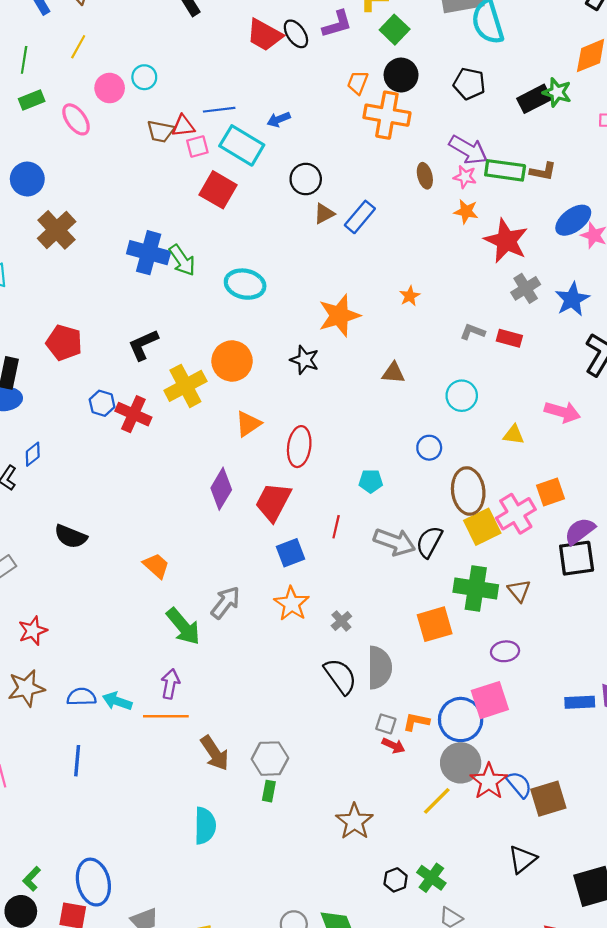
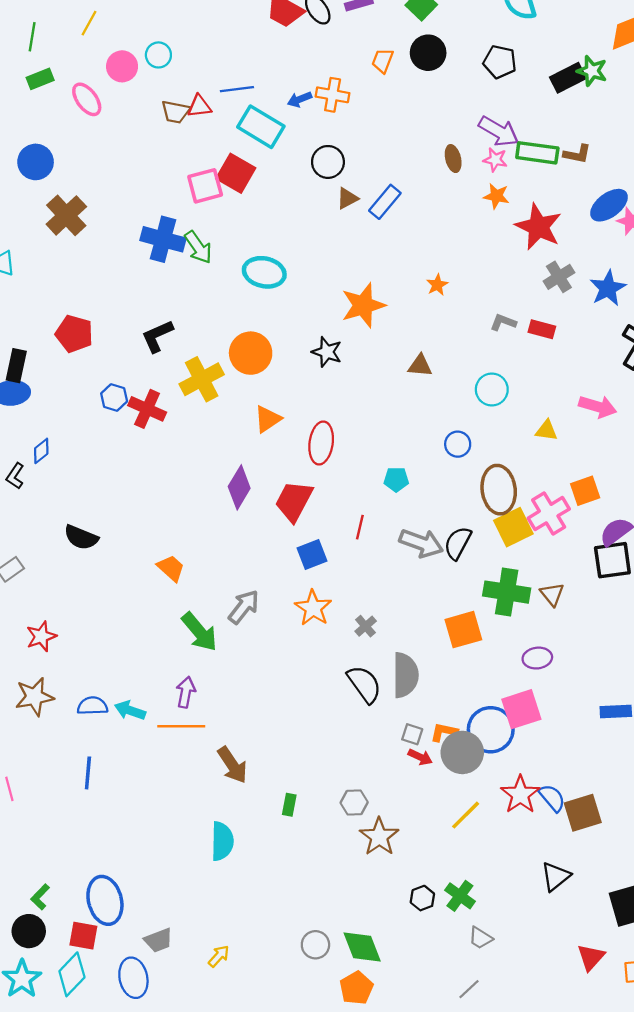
orange cross: (387, 115) -> (333, 95), moved, size x0.7
pink square: (197, 147) -> (205, 186), moved, size x1.5
gray hexagon: (270, 759) -> (354, 803), moved, size x0.7
gray circle: (461, 763) -> (462, 752), moved

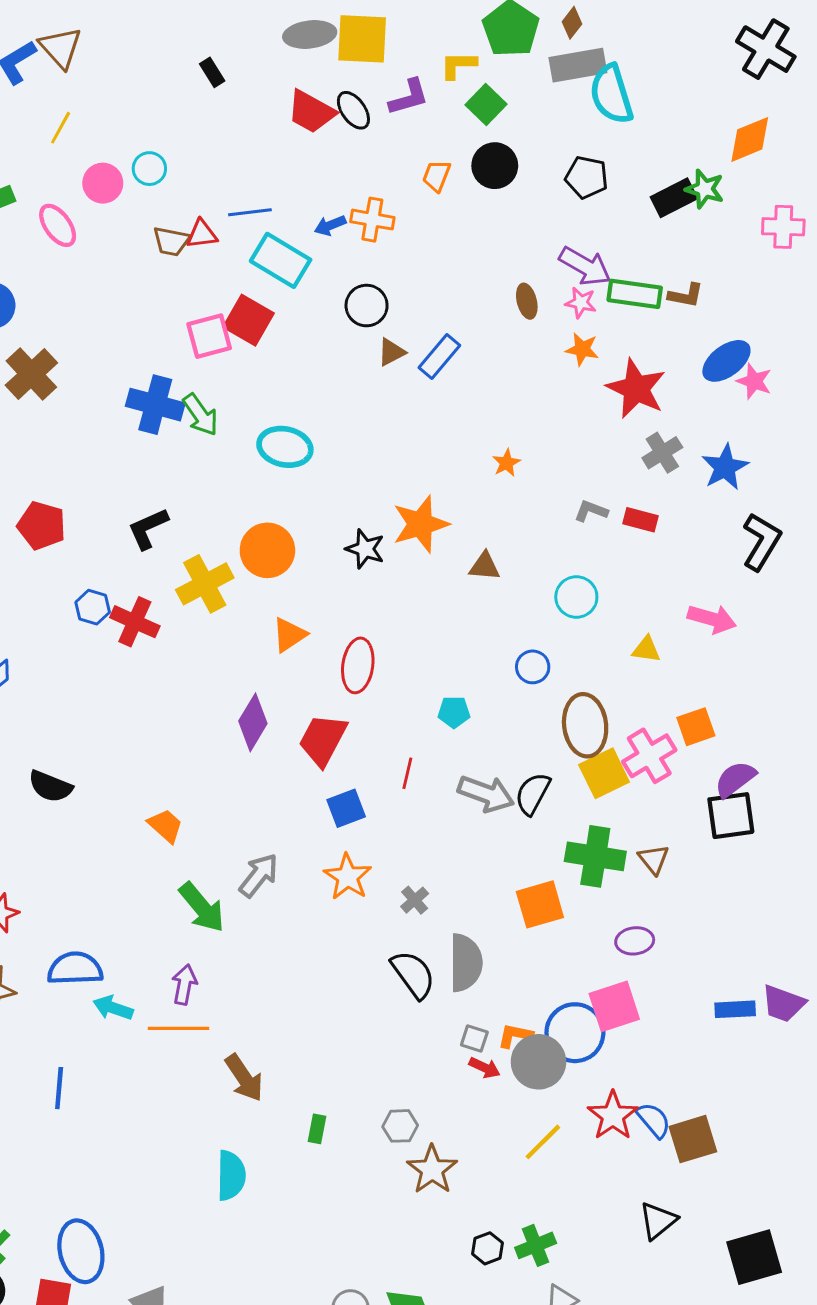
orange star: (363, 305) -> (420, 524), moved
blue semicircle: (92, 706) -> (75, 969), moved, size x1.4
green cross: (460, 896) -> (536, 1245), turned 32

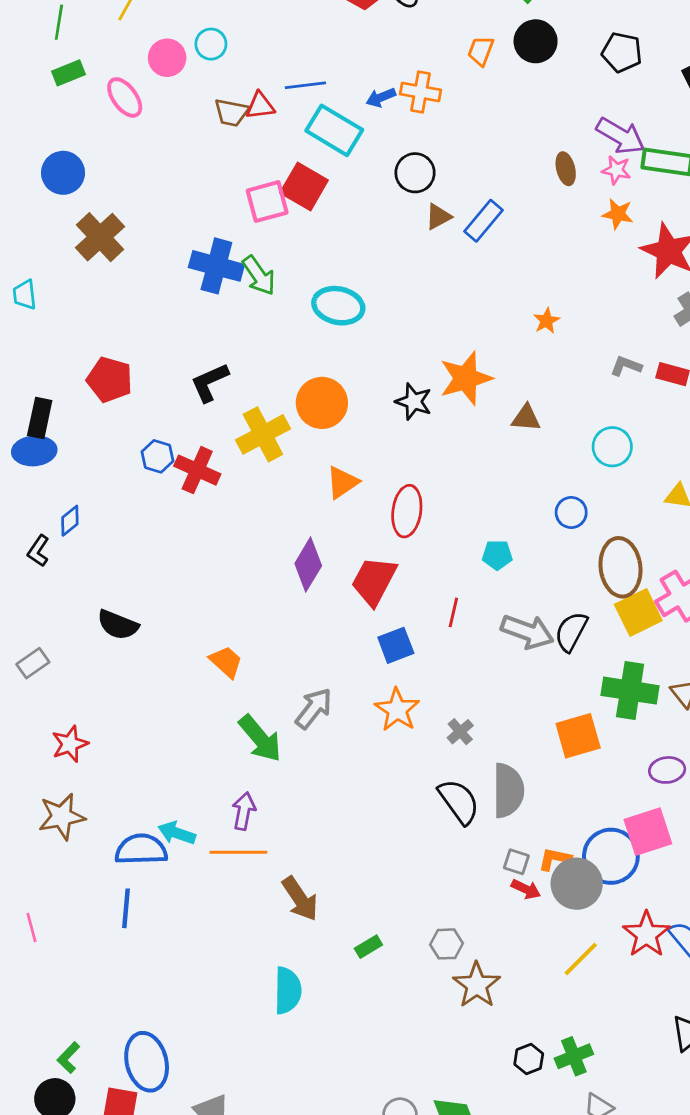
blue semicircle: (75, 969) -> (141, 849), moved
green rectangle: (317, 1129) -> (368, 947), turned 48

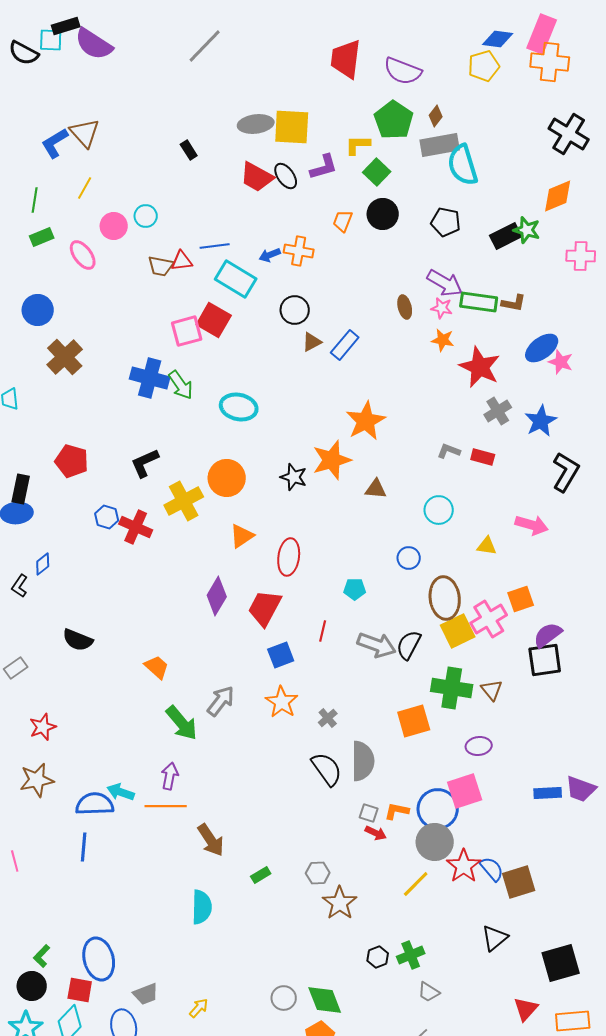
orange star: (547, 321) -> (366, 421), moved, size x2.0
gray circle: (577, 884) -> (435, 842), moved

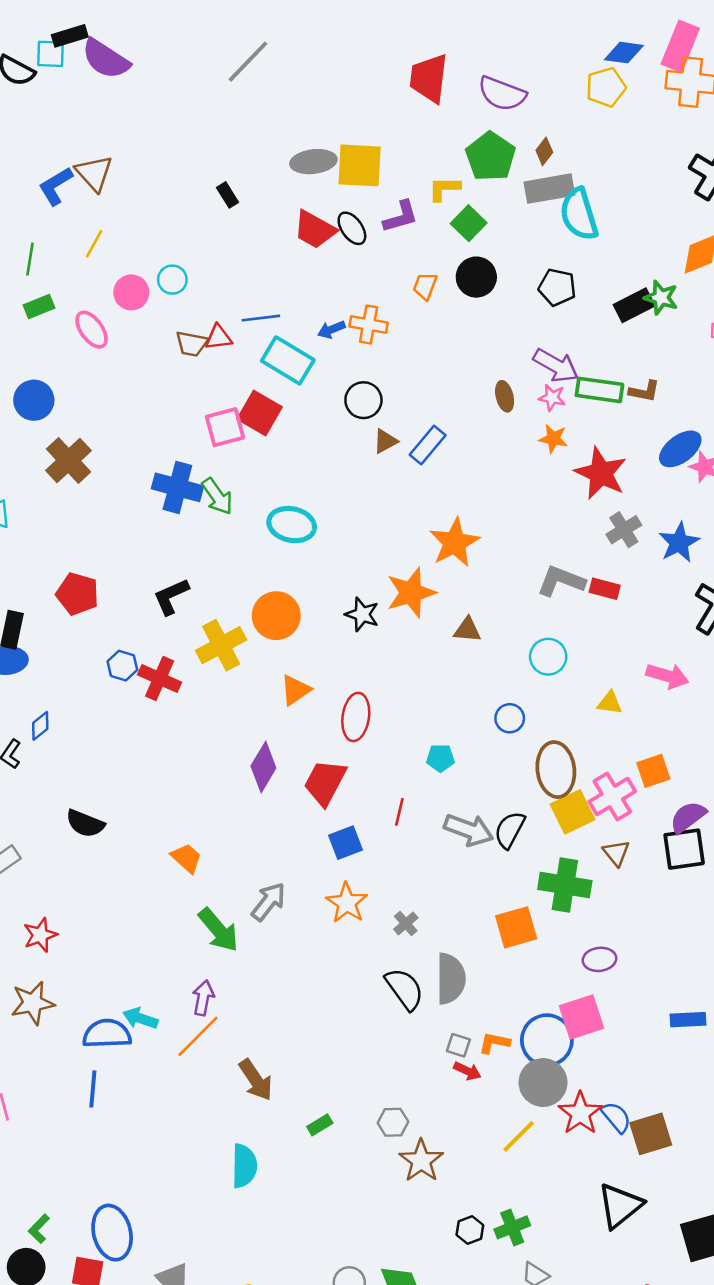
gray L-shape: (449, 451) -> (561, 581), size x1.6
brown triangle: (492, 690) -> (616, 853), moved
orange line: (166, 806) -> (198, 1036), turned -45
black triangle: (495, 938) -> (620, 1206), size x1.4

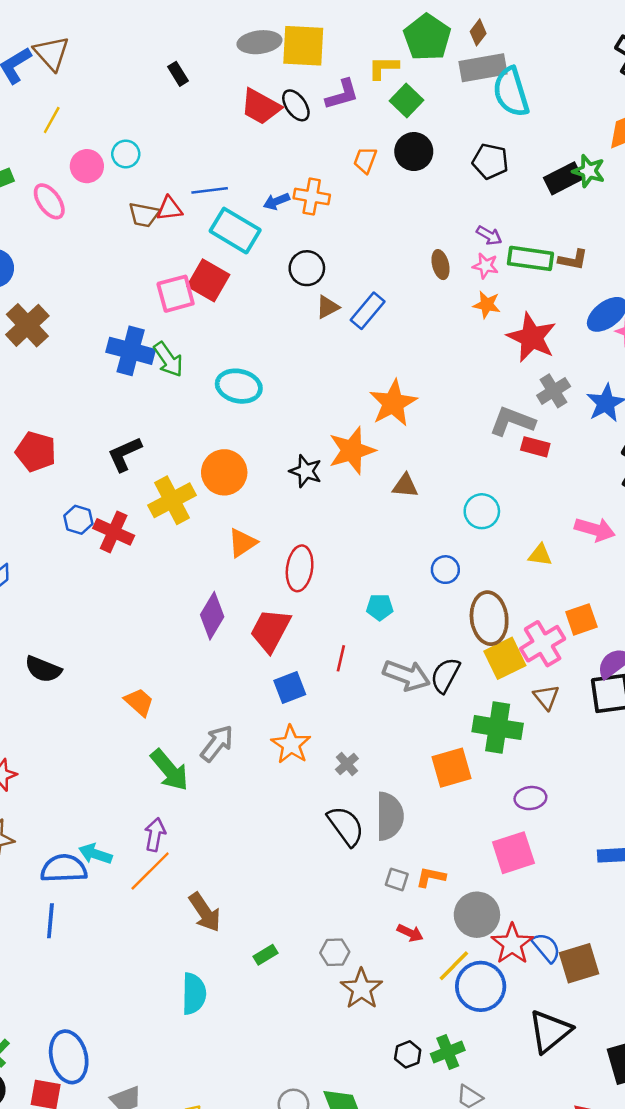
purple arrow: (556, 366) -> (489, 235), size x0.6
gray L-shape: (561, 581) -> (512, 421), moved
blue circle: (547, 1040) -> (481, 986), moved
red arrow: (467, 1071) -> (410, 933), moved

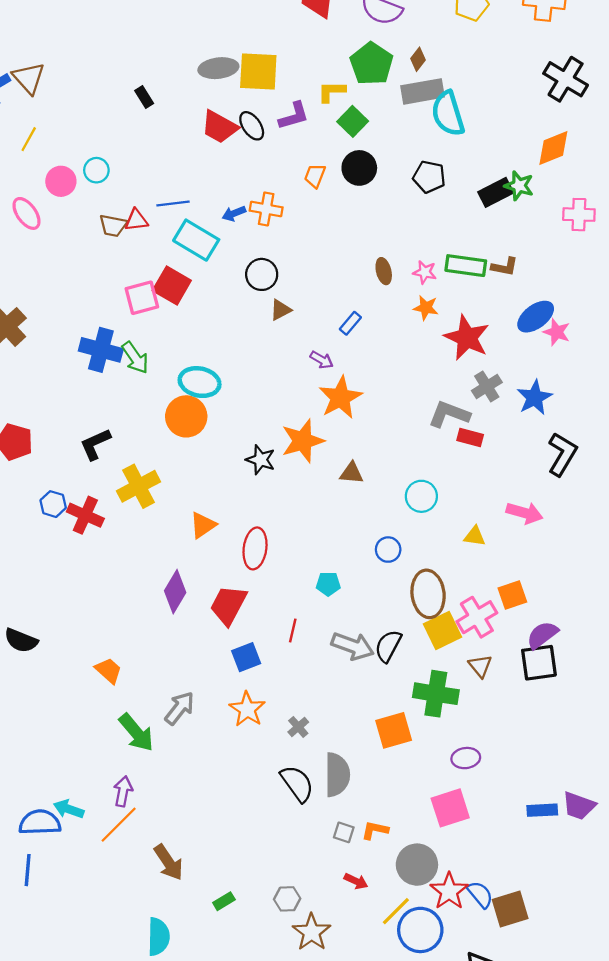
purple arrow: (489, 235) -> (322, 360), moved
blue rectangle: (368, 311) -> (350, 323), moved, size x0.7
orange circle: (224, 472) -> (186, 416), moved

